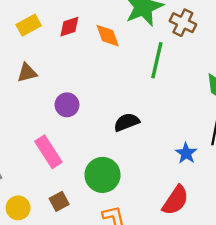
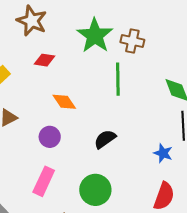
red diamond: (69, 27) -> (44, 60), moved, turned 40
orange diamond: (108, 36) -> (64, 102), moved
pink rectangle: (48, 152) -> (44, 181), turned 72

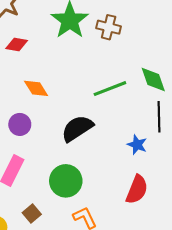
green line: (118, 79) -> (110, 89), moved, turned 68
black semicircle: (105, 139) -> (77, 128), size x1.4

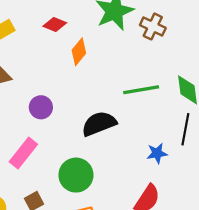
orange diamond: (36, 88) -> (79, 52), moved, turned 60
blue star: (137, 145) -> (157, 153), turned 30

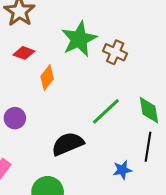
green line: (141, 90) -> (106, 111), turned -32
purple circle: (41, 107) -> (15, 118), moved

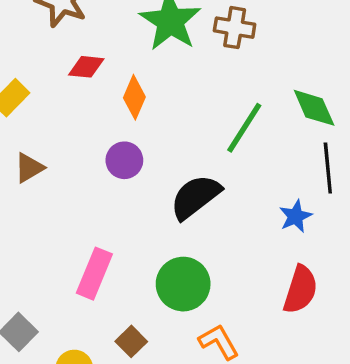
purple circle: (15, 118) -> (124, 160), moved

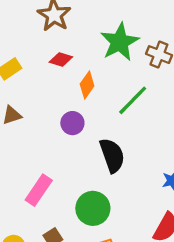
green line: (244, 128) -> (133, 100), moved
black semicircle: (195, 197) -> (112, 155), turned 96

